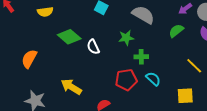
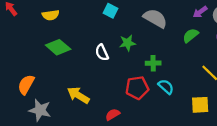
green diamond: (69, 37) -> (58, 47), moved
green star: (126, 38) -> (127, 43), moved
orange semicircle: (29, 59) -> (26, 85), moved

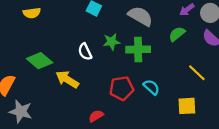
green diamond: (58, 47) -> (40, 61), moved
green cross: (153, 63) -> (138, 49), moved, size x1.5
yellow arrow: (78, 95) -> (67, 79), moved

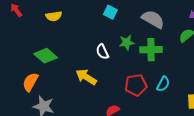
green diamond: (40, 61) -> (46, 56), moved
cyan semicircle: (151, 87) -> (163, 84), turned 77

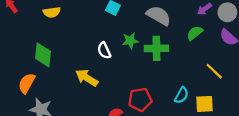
green diamond: (46, 56) -> (43, 55), turned 55
cyan semicircle: (163, 84) -> (182, 95), moved
red pentagon: (136, 85) -> (140, 100), moved

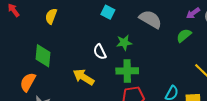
yellow semicircle: (52, 12) -> (51, 16), turned 119
green cross: (156, 48) -> (127, 71), moved

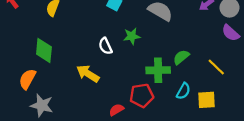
green semicircle: (184, 35) -> (181, 57), moved
green cross: (127, 71) -> (158, 70), moved

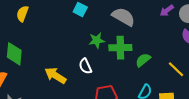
white semicircle: (105, 46) -> (85, 66), moved
green cross: (158, 70) -> (120, 48), moved

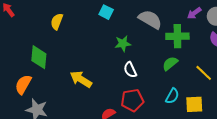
yellow semicircle: (22, 14) -> (57, 21), moved
green cross: (120, 48) -> (177, 36), moved
white semicircle: (85, 66) -> (130, 70), moved

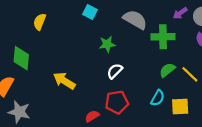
green semicircle: (170, 63) -> (167, 70), moved
white semicircle: (130, 70) -> (115, 71), turned 70

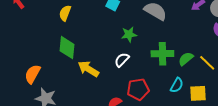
green cross: (163, 37) -> (162, 54), moved
green diamond: (21, 58) -> (67, 48), moved
white semicircle: (115, 71) -> (122, 60), moved

